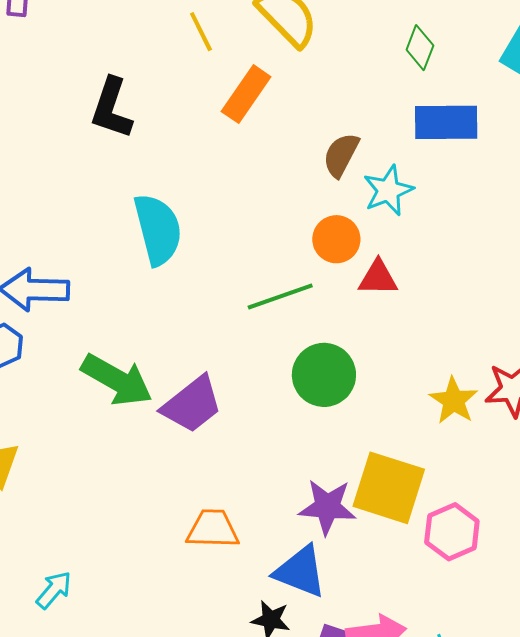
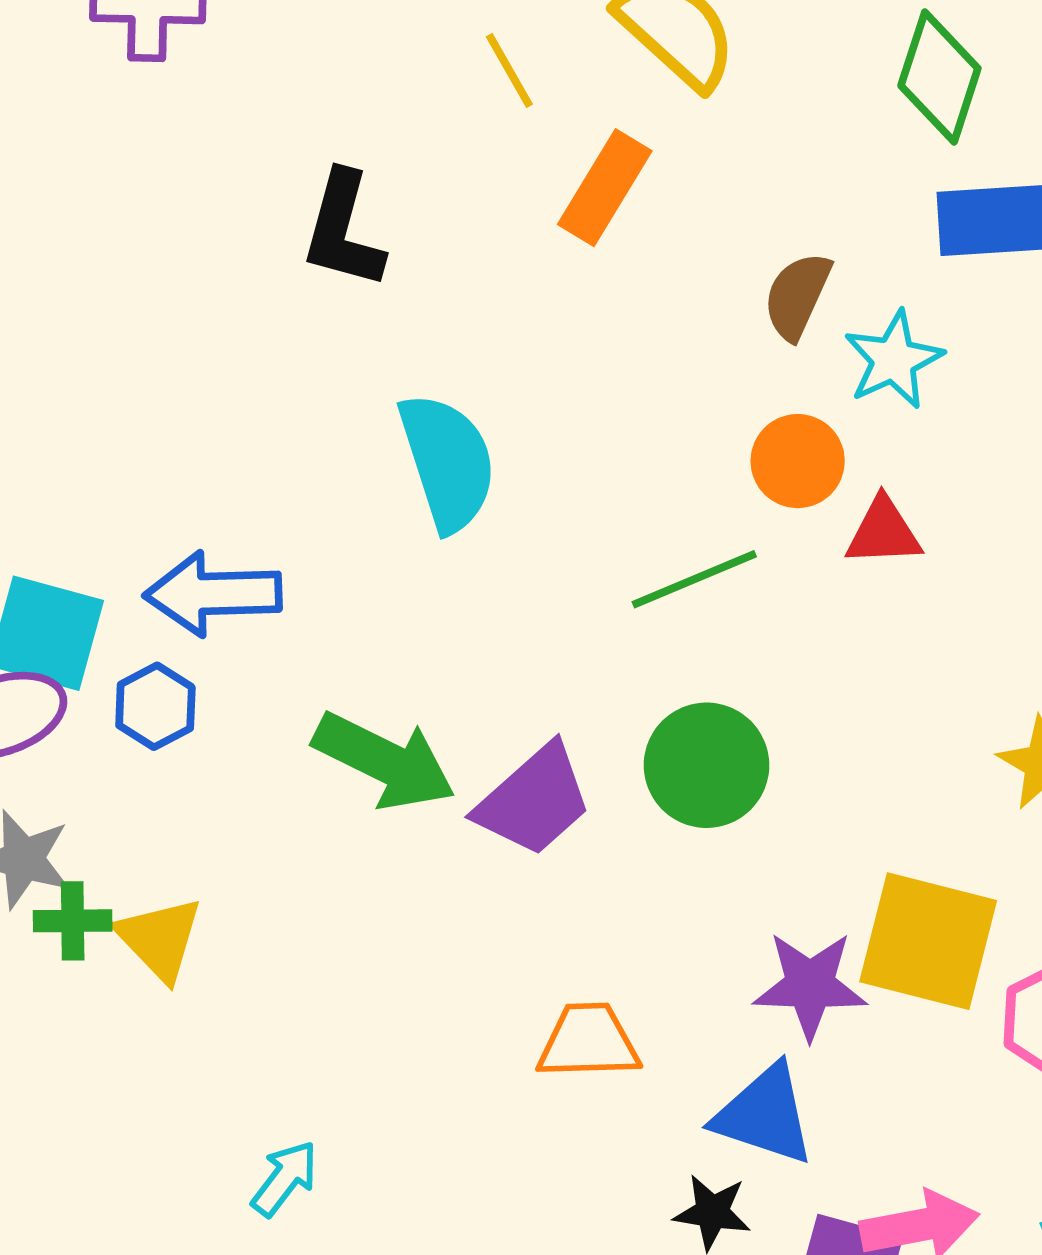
green diamond: (420, 48) -> (939, 77), size x1.5
green circle: (324, 375) -> (706, 765), moved

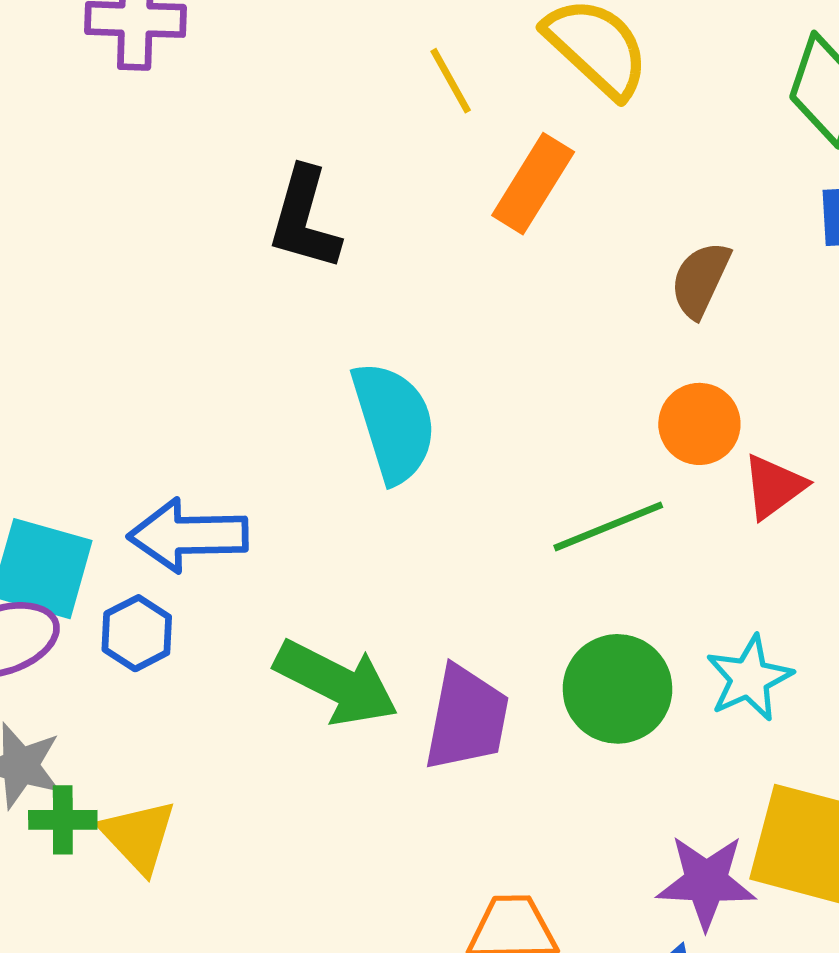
cyan star: (894, 360) -> (749, 678), moved
red triangle: (883, 532) -> (774, 486), turned -34
purple trapezoid: (534, 800) -> (467, 718), turned -38

